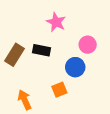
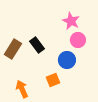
pink star: (56, 22) -> (71, 21), moved
black rectangle: (41, 50) -> (37, 45), turned 42

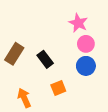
black rectangle: (37, 45) -> (45, 59), moved
blue circle: (67, 60) -> (86, 66), moved

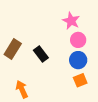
orange square: (58, 88) -> (80, 80), moved

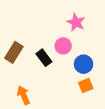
pink circle: (78, 40) -> (63, 46), moved

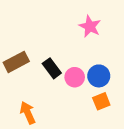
pink circle: (63, 46) -> (75, 77), moved
brown rectangle: (14, 52) -> (16, 62), turned 30

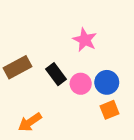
pink star: (90, 26) -> (85, 40), moved
orange arrow: (28, 113) -> (30, 122), turned -100

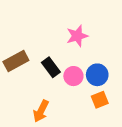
pink star: (85, 40) -> (77, 36), turned 30
orange arrow: (30, 122) -> (41, 111), moved, turned -30

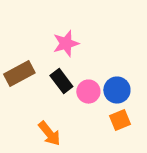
pink star: (77, 36) -> (66, 43), moved
orange arrow: (41, 111) -> (49, 134), turned -65

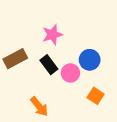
blue circle: (117, 90) -> (90, 60), moved
orange square: (120, 120) -> (96, 96), turned -35

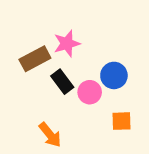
brown rectangle: (15, 59) -> (35, 59), moved
orange square: (96, 96) -> (122, 121), turned -35

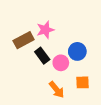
orange arrow: (50, 135) -> (57, 90), moved

